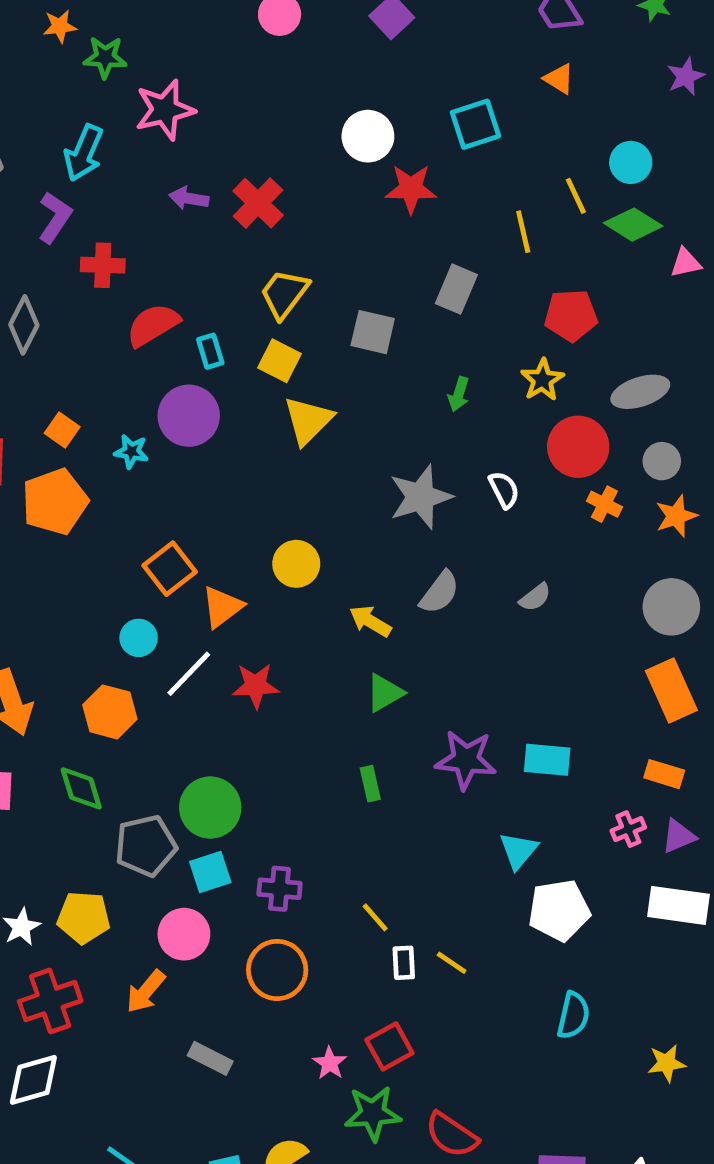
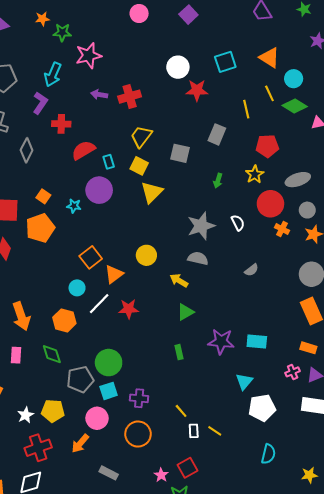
orange triangle: (559, 79) -> (269, 58), moved, size x1.5
red cross: (258, 203) -> (130, 97), turned 30
gray semicircle: (440, 592) -> (198, 258), moved, turned -114

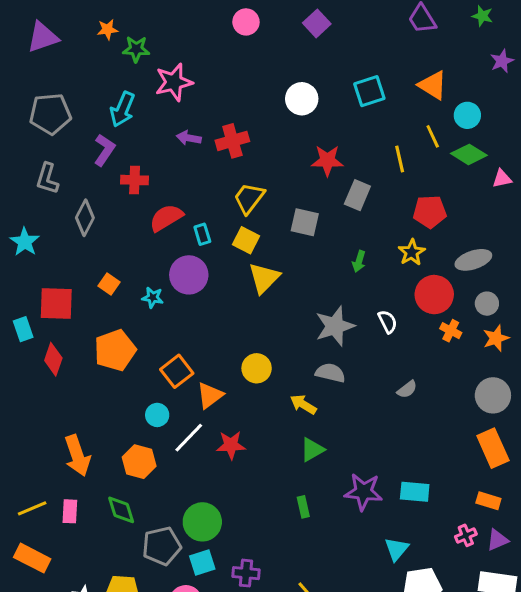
red star: (197, 90) -> (327, 160), moved
orange pentagon: (40, 228) -> (115, 350), moved

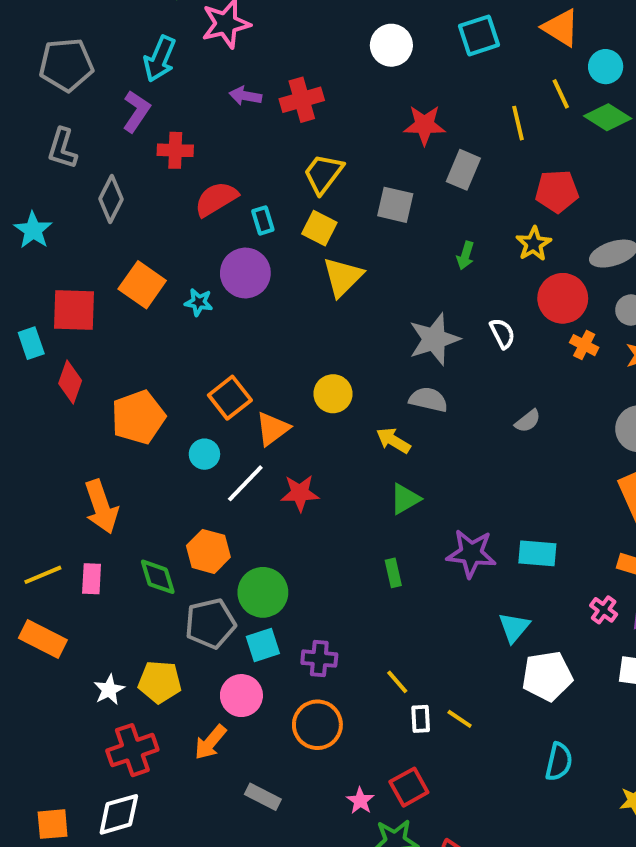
orange square: (109, 284) -> (142, 285), size x1.6
orange pentagon: (115, 350) -> (138, 417), moved
orange hexagon: (139, 462) -> (208, 551), moved
pink cross: (466, 535) -> (604, 610), turned -30

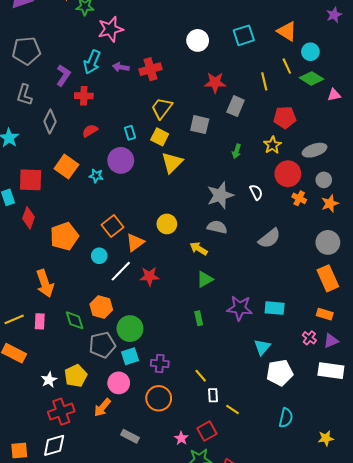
cyan arrow: (160, 59) -> (92, 62), moved
red semicircle: (216, 199) -> (90, 131), moved, size x0.7
gray semicircle: (528, 421) -> (269, 238), size x1.6
yellow pentagon: (160, 682) -> (76, 376), turned -30
yellow line: (460, 719) -> (233, 410), moved

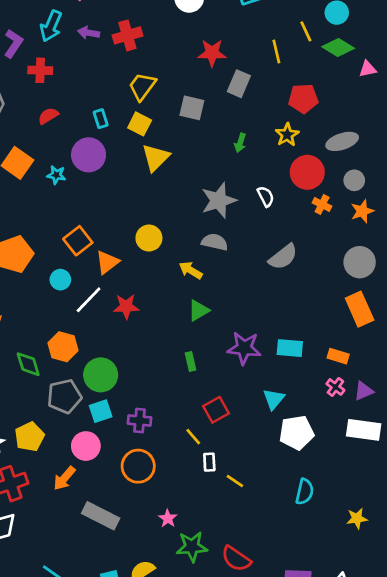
orange rectangle: (325, 314) -> (338, 356), moved
red square: (207, 431) -> (216, 410), moved
gray rectangle: (130, 436) -> (101, 516), size x1.5

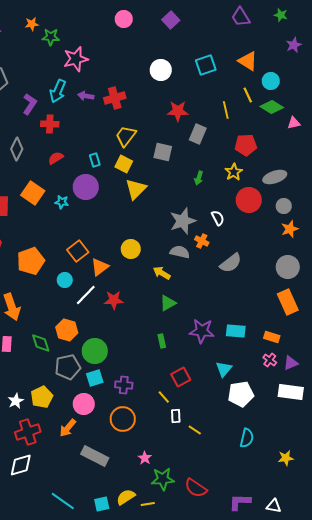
orange cross: (322, 204) -> (202, 241), moved

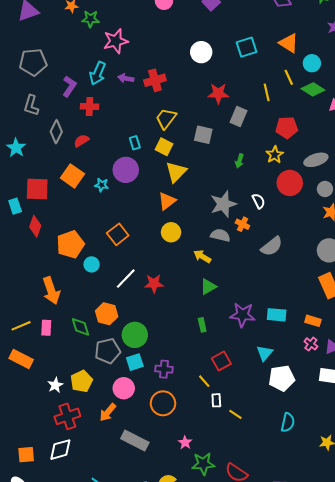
red semicircle: (56, 158) -> (81, 141), moved
orange triangle: (100, 267) -> (167, 201), moved
cyan circle: (65, 280) -> (92, 264), moved

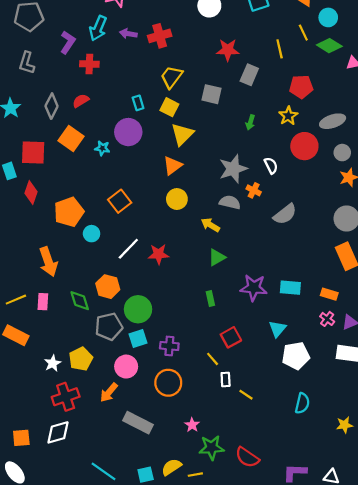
gray diamond: (56, 132) -> (52, 106), moved

